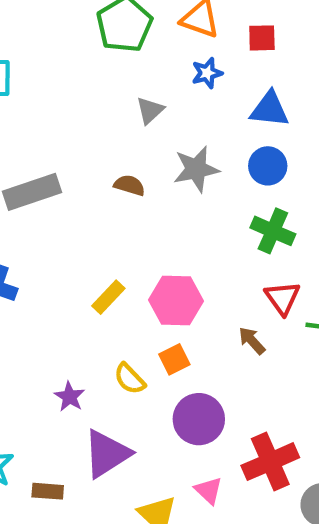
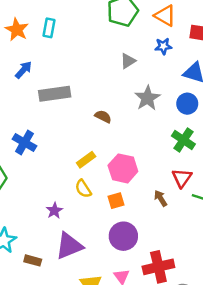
gray star: (196, 169) -> (147, 98), turned -30
brown semicircle: (129, 185) -> (103, 117), moved
yellow semicircle: (130, 379) -> (83, 189), moved

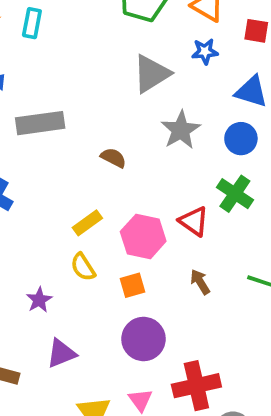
gray triangle: (128, 61) -> (151, 74), size x1.6
red triangle: (182, 178) -> (194, 221), moved, turned -30
purple triangle: (69, 246) -> (61, 353), size x0.7

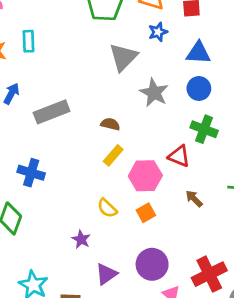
yellow rectangle: (87, 223) -> (113, 155), moved
purple circle: (144, 339) -> (152, 264), moved

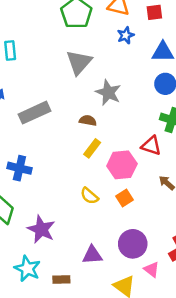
gray triangle: (123, 57) -> (79, 62), moved
gray star: (154, 93) -> (108, 93), moved
purple star: (81, 239) -> (41, 229), moved, size x1.6
purple triangle: (106, 274) -> (92, 255), turned 35

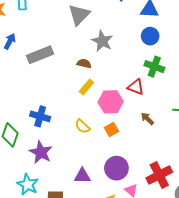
blue cross: (19, 168) -> (40, 116), moved

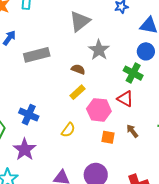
green cross: (154, 67) -> (133, 73), moved
yellow semicircle: (82, 126) -> (68, 130), turned -105
orange square: (111, 130) -> (108, 137), moved, turned 32

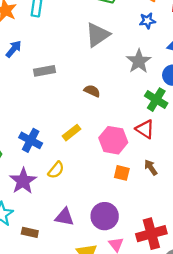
gray star: (99, 50) -> (139, 61), moved
gray rectangle: (37, 55) -> (44, 71), size x0.7
yellow rectangle: (77, 92) -> (71, 133), moved
yellow semicircle: (68, 130) -> (56, 170), moved

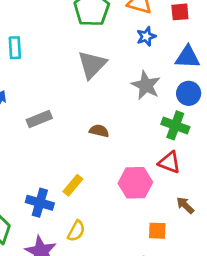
yellow rectangle: (71, 133) -> (73, 185), moved
orange square: (122, 173) -> (157, 231), moved

